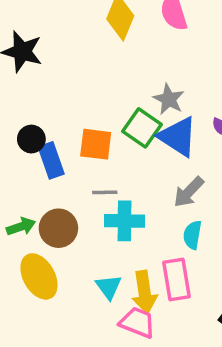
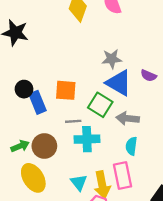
gray star: (169, 99) -> (112, 59), turned -30
green square: (142, 128) -> (100, 105), moved
gray arrow: (189, 192) -> (128, 118), turned 55

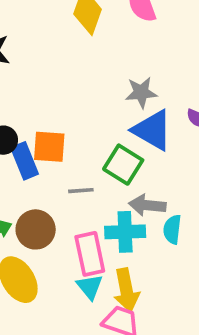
orange square: (66, 90) -> (49, 147), moved
gray arrow: (128, 118) -> (147, 205), moved
cyan cross: (87, 139) -> (125, 232), moved
pink rectangle: (122, 176) -> (90, 254), moved

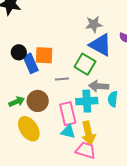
cyan triangle: (90, 287) -> (68, 132), turned -35

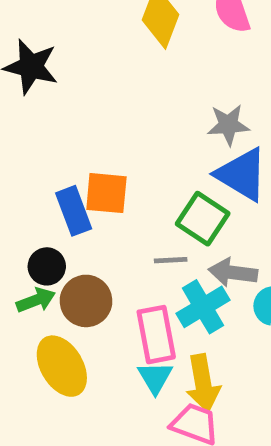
black circle: (19, 52) -> (47, 266), moved
gray line: (62, 79) -> (171, 260), moved
cyan cross: (87, 101) -> (203, 307), turned -30
cyan triangle: (68, 132) -> (155, 377), turned 42

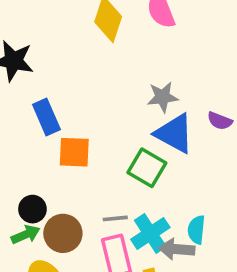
blue rectangle: (74, 211) -> (46, 117), moved
gray line: (171, 260) -> (115, 218), moved
gray arrow: (233, 273) -> (177, 249), moved

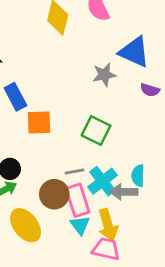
blue triangle: (174, 133) -> (134, 52), moved
brown circle: (63, 233) -> (54, 194), moved

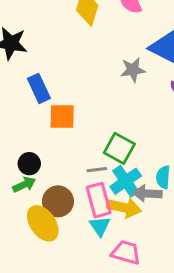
green square: (96, 130) -> (119, 148), moved
brown circle: (54, 194) -> (58, 201), moved
yellow arrow: (108, 225) -> (124, 208), moved, turned -64

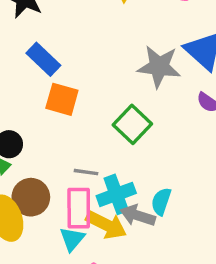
gray star: (133, 70) -> (159, 67), size x1.4
blue rectangle: (39, 88) -> (43, 59), turned -36
green square: (119, 148) -> (132, 124), moved

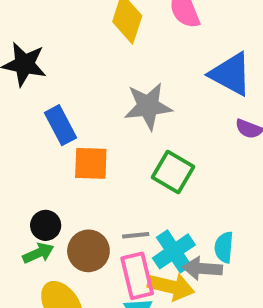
blue rectangle: (43, 59) -> (60, 125), turned 32
gray star: (159, 67) -> (148, 106), moved
brown circle: (31, 197) -> (88, 251), moved

